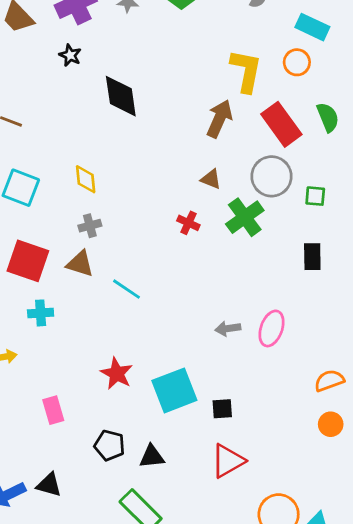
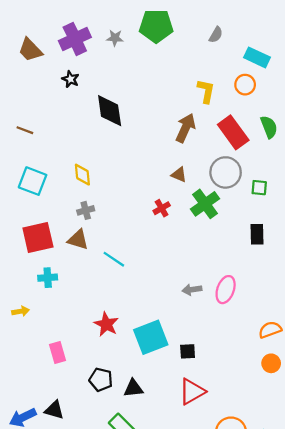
yellow L-shape: (246, 71) -> (206, 91), size x0.7
red cross: (188, 223) -> (162, 208), turned 35
red square: (28, 261) -> (38, 238), turned -32

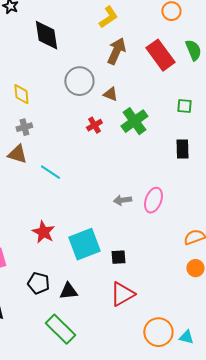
yellow L-shape: (206, 91) -> (108, 17), moved, turned 45
gray circle: (226, 172) -> (79, 81), moved

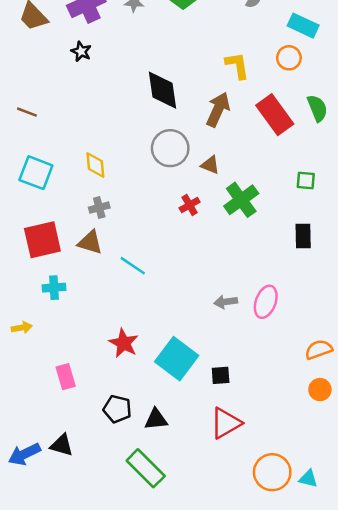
yellow L-shape: (108, 17) -> (237, 66), moved, turned -65
black diamond: (46, 35) -> (162, 90), moved
cyan square: (84, 244) -> (177, 359), turned -32

